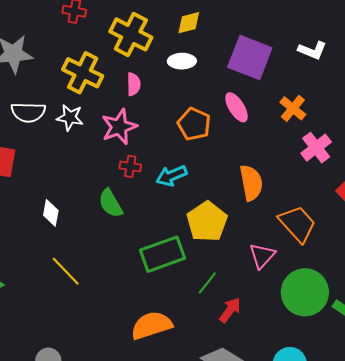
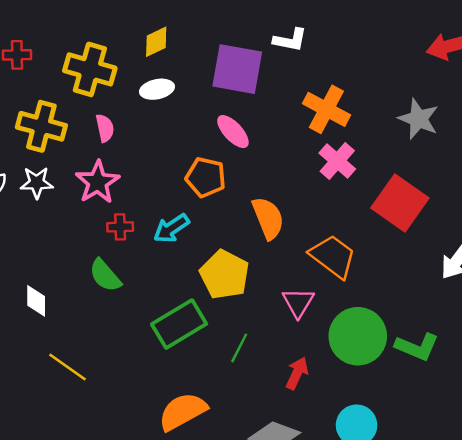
white L-shape: (312, 50) -> (290, 40), moved
orange cross: (293, 108) -> (326, 109), moved, size x1.4
orange pentagon: (194, 124) -> (206, 177), moved
red arrow: (230, 310) -> (297, 373), moved

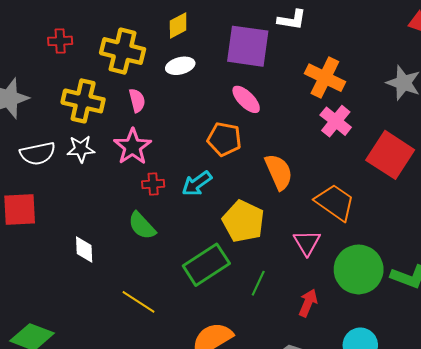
yellow line: (67, 367) -> (139, 302), moved

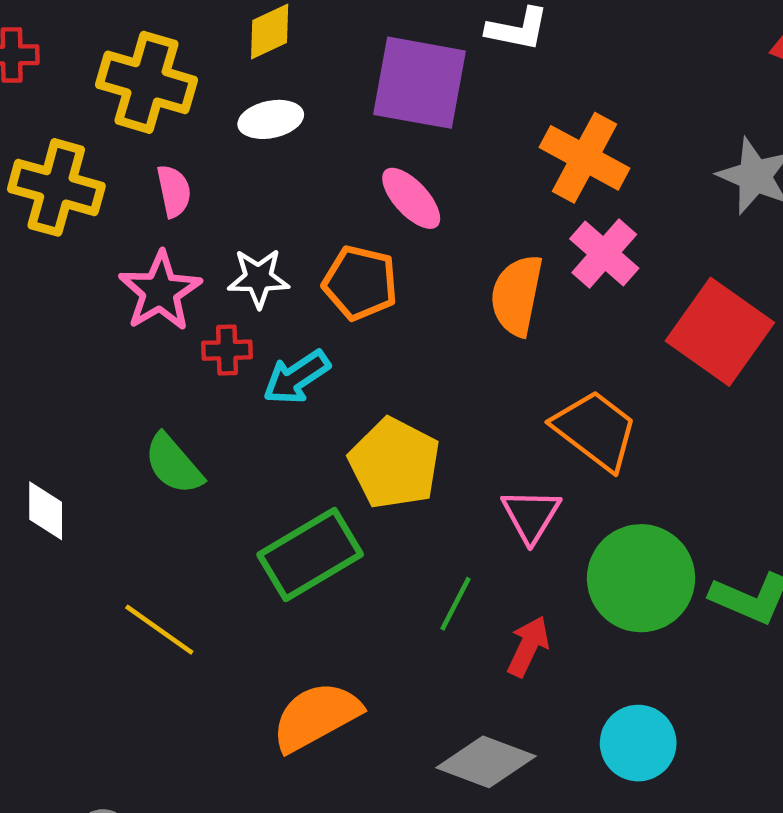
white star: (81, 149) -> (258, 278), moved
orange semicircle: (279, 172) -> (517, 295), moved, turned -147
red cross: (153, 184) -> (227, 350), moved
green line: (258, 283) -> (455, 604), moved

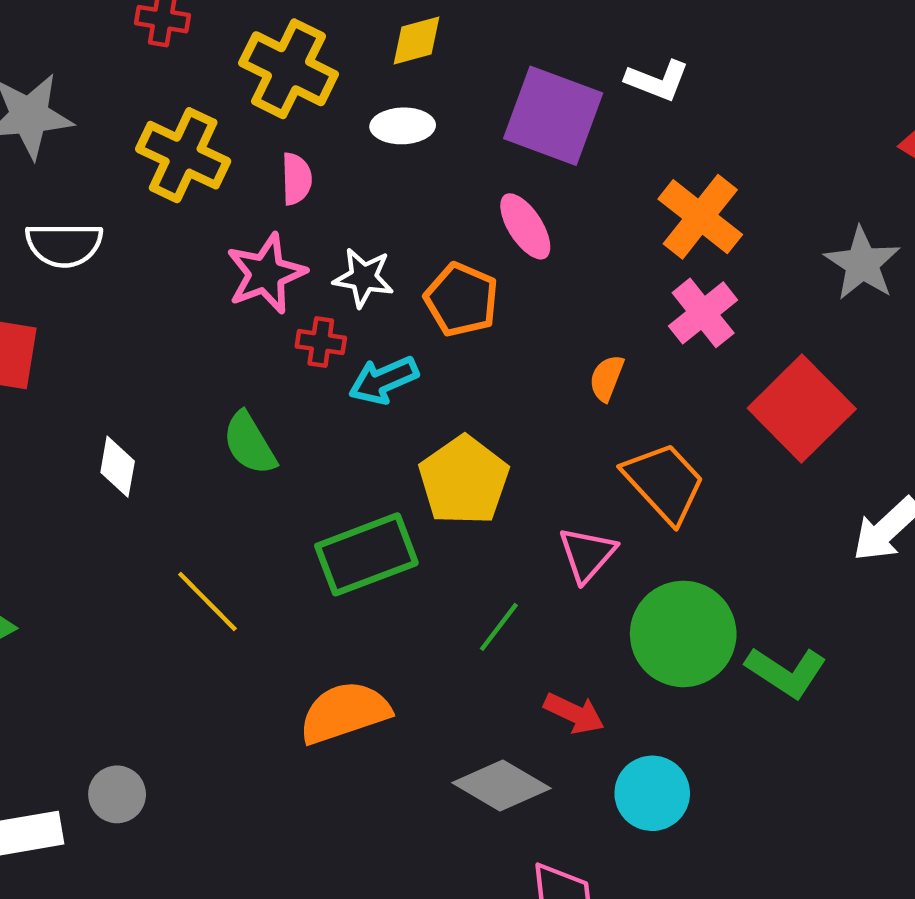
orange semicircle: (517, 295) -> (607, 378), moved, size x0.6
red arrow: (528, 646) -> (574, 713), moved, turned 80

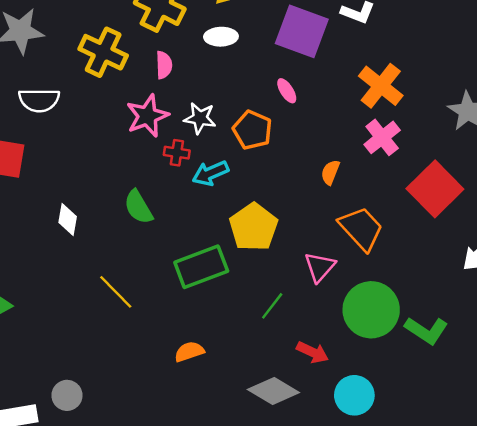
pink ellipse: (525, 226) -> (287, 91), size x0.7
orange semicircle: (345, 712) -> (189, 352), size x0.6

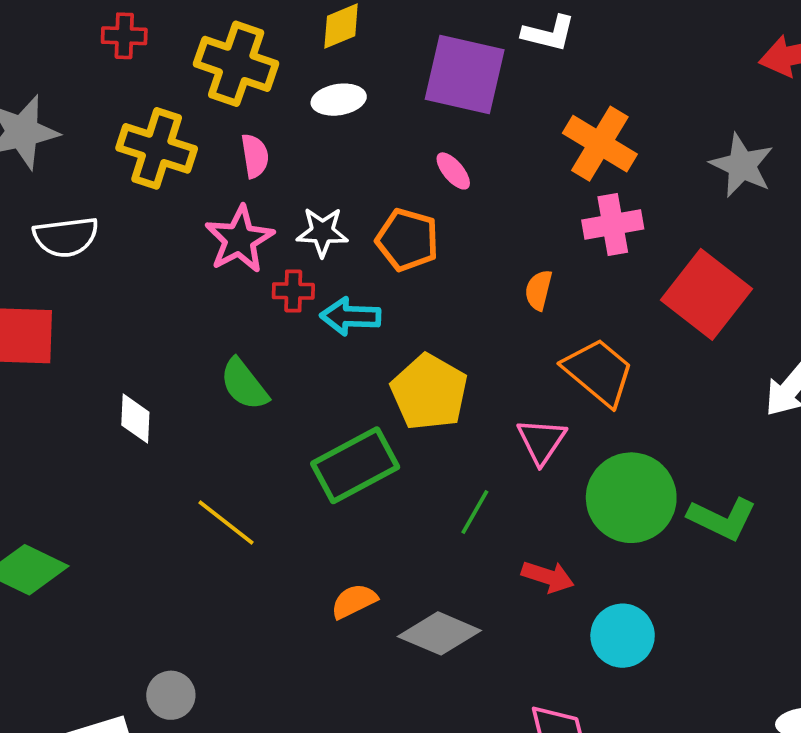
pink cross: (382, 137) -> (613, 225), turned 36
cyan arrow: (210, 173) -> (350, 316), turned 33
gray diamond: (273, 391) -> (439, 633), moved

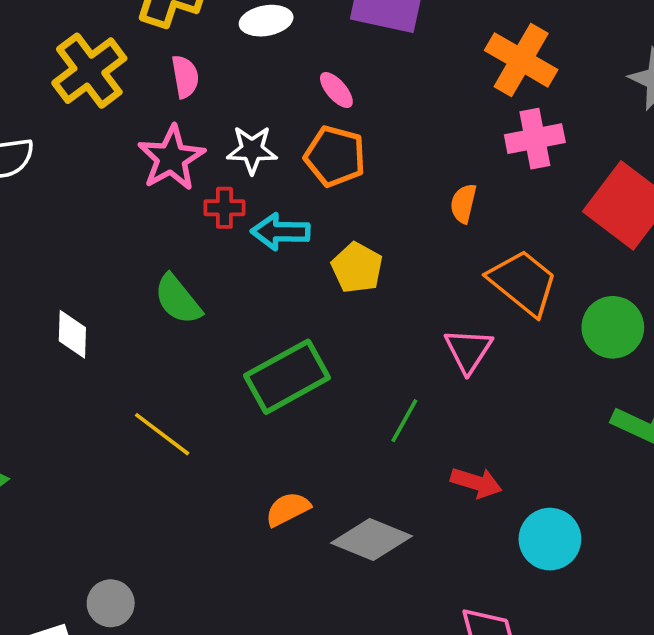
yellow cross: (157, 148) -> (89, 71), turned 36
pink ellipse: (453, 171) -> (336, 90), moved
yellow pentagon: (429, 392) -> (357, 268), moved, size x0.7
green circle: (631, 498) -> (613, 327), moved, size x0.7

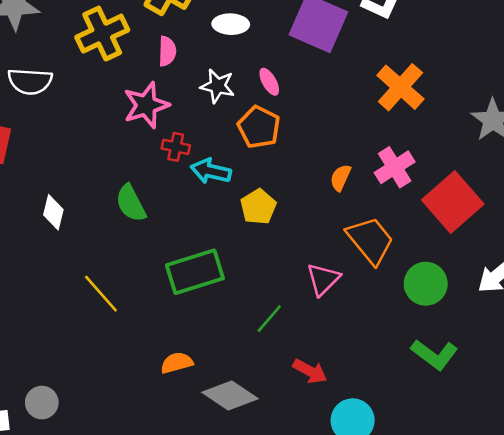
pink cross: (535, 139) -> (395, 167), moved, turned -33
white star: (252, 150) -> (218, 86), moved

